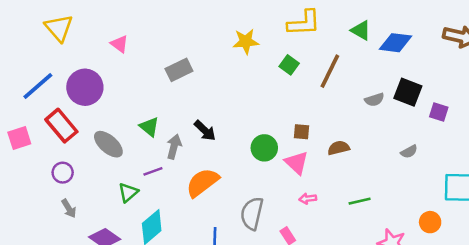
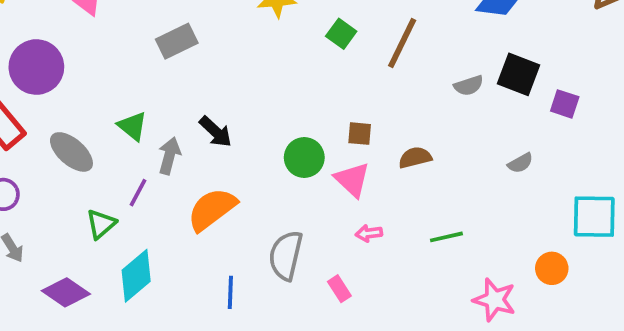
purple line: (153, 171) -> (138, 193), turned -42

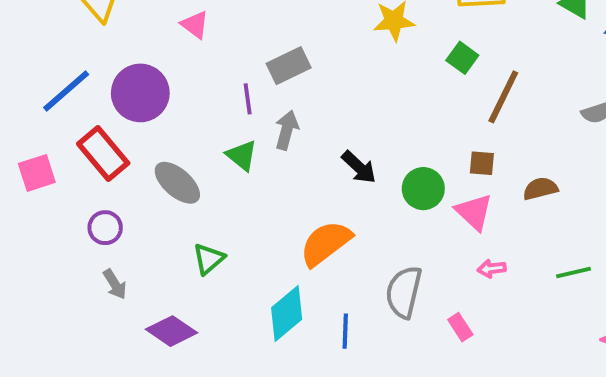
brown line: (402, 43) -> (503, 97), moved
black arrow: (216, 132) -> (359, 167), moved
gray arrow: (169, 156) -> (287, 130), moved
purple line: (138, 193) -> (248, 99), moved, turned -36
cyan diamond: (136, 276) -> (287, 314), moved

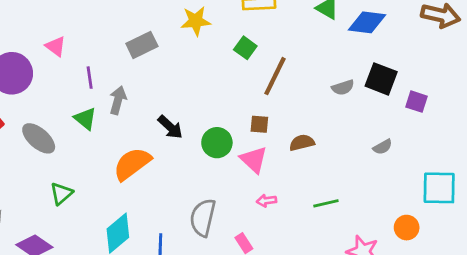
pink triangle: (195, 25) -> (56, 46), moved
gray rectangle: (289, 66) -> (142, 45), moved
orange semicircle: (326, 243) -> (132, 164), moved

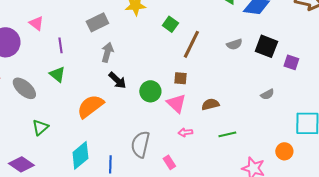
gray semicircle: (343, 87) -> (234, 44), moved
gray arrow: (118, 100) -> (107, 52), moved
brown semicircle: (302, 143) -> (210, 104), moved

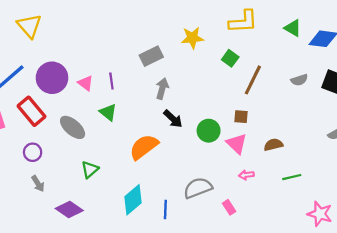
pink triangle: (36, 23) -> (85, 83), moved
gray semicircle: (140, 144) -> (198, 188), turned 56

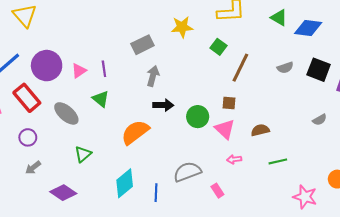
pink triangle: (85, 83) -> (79, 71), turned 49
black arrow: (173, 119) -> (163, 105), turned -42
gray arrow: (38, 184) -> (33, 168), turned 84

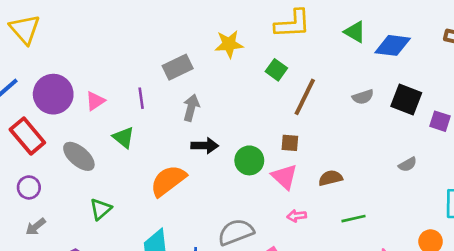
purple line: (104, 69) -> (141, 98), moved

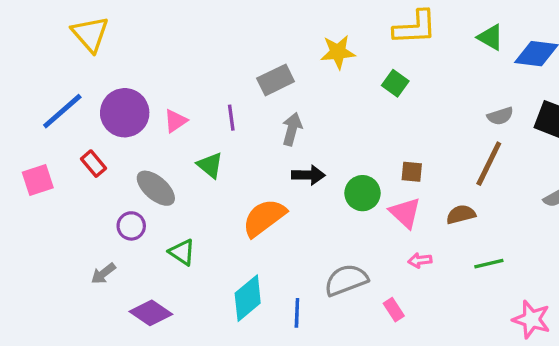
brown line: (305, 97) -> (489, 164), moved
red rectangle: (27, 136) -> (93, 164), size x0.6
purple circle: (29, 187) -> (131, 226), moved
green triangle: (101, 209) -> (182, 252), turned -45

